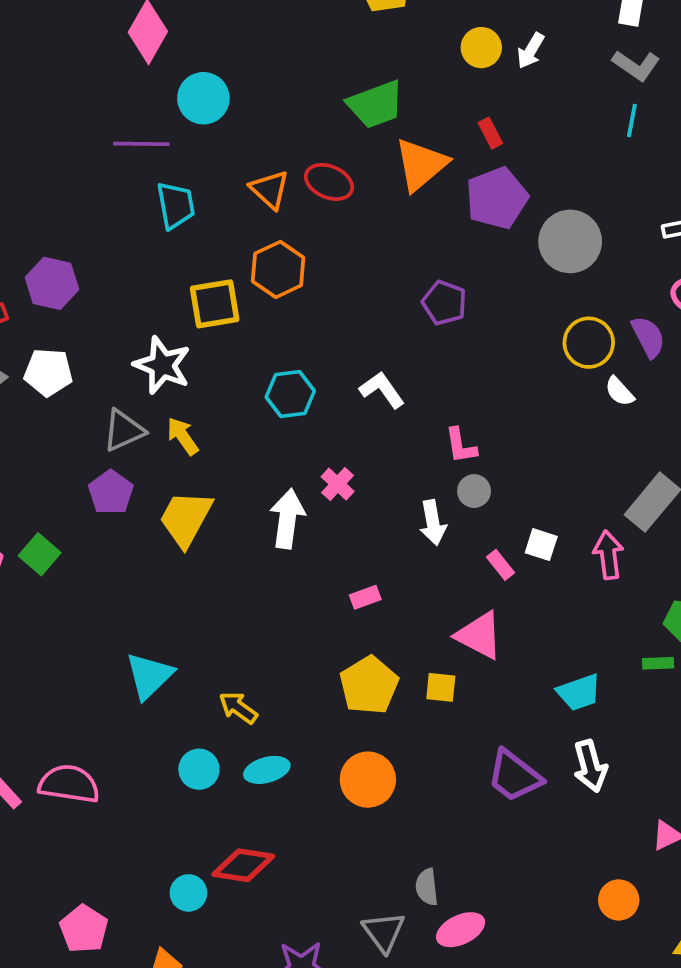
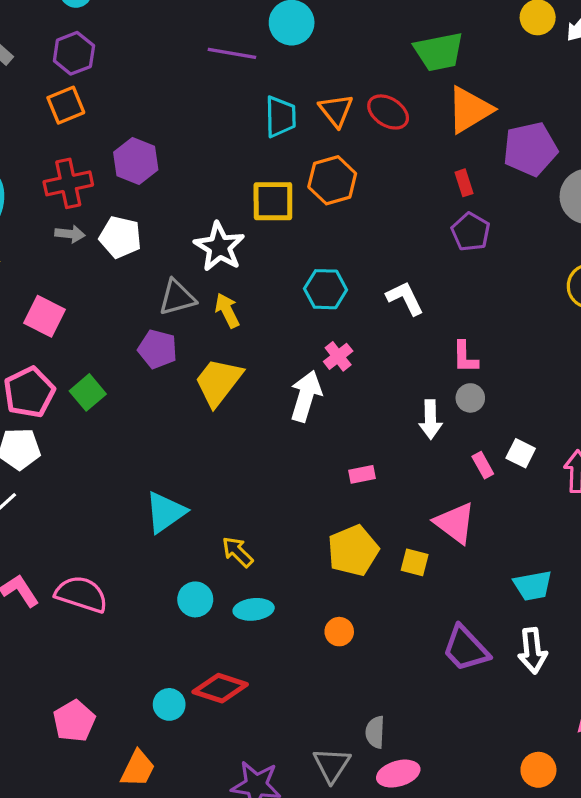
red rectangle: (490, 133) -> (464, 183), moved
cyan trapezoid: (176, 205) -> (280, 117), moved
pink cross: (338, 484) -> (338, 356), moved
purple pentagon: (111, 492) -> (158, 349), turned -30
orange circle: (368, 780) -> (339, 632), size x0.6

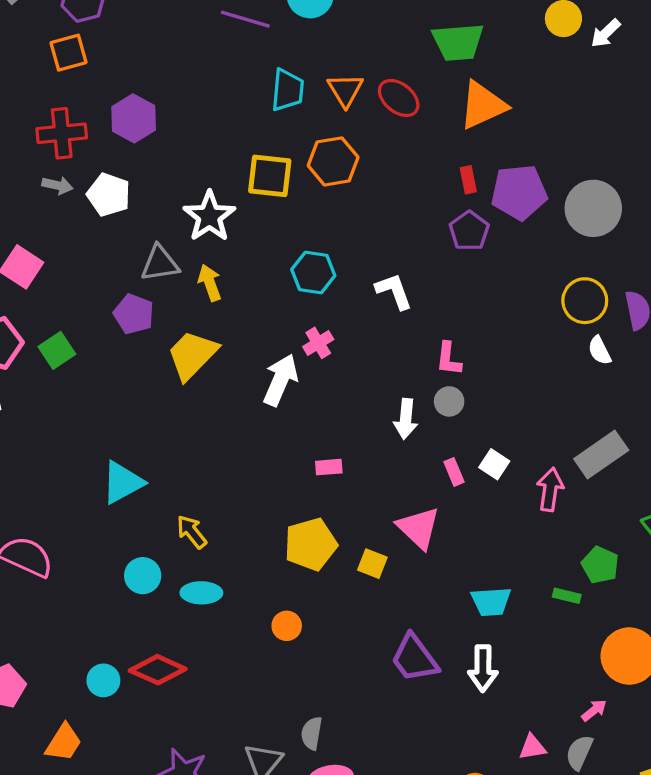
purple pentagon: (530, 149) -> (519, 192), moved

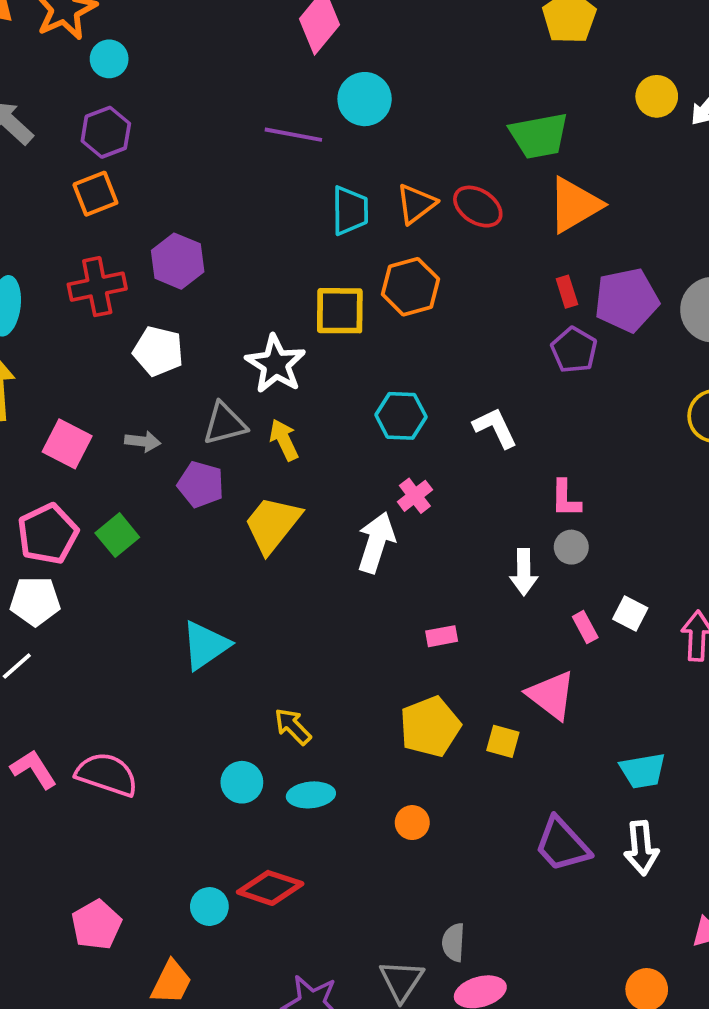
orange triangle: (345, 90) -> (416, 204), turned 30
gray arrow: (57, 185) -> (143, 441), moved
cyan triangle: (122, 482) -> (205, 645), moved

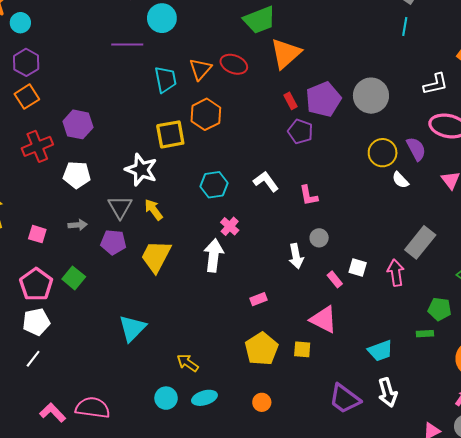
gray triangle: (225, 424) -> (120, 207), turned -35
pink square: (67, 444) -> (37, 234), size x0.7
pink L-shape: (566, 499) -> (309, 196), moved

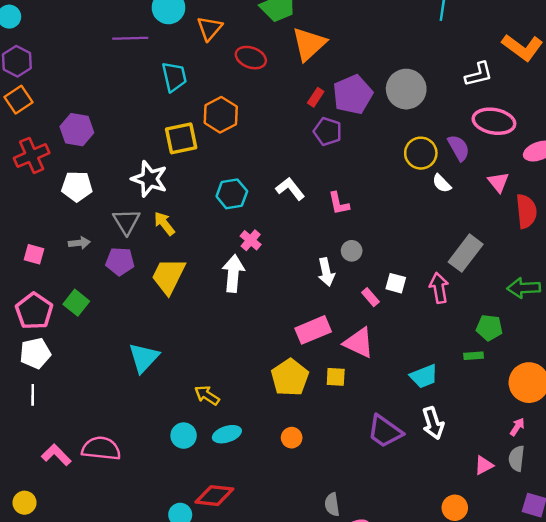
orange triangle: (200, 69) -> (210, 28), moved
red rectangle: (291, 101) -> (316, 97), turned 63
pink rectangle: (258, 299) -> (313, 330), moved, size x1.8
white line: (33, 359) -> (33, 395), turned -36

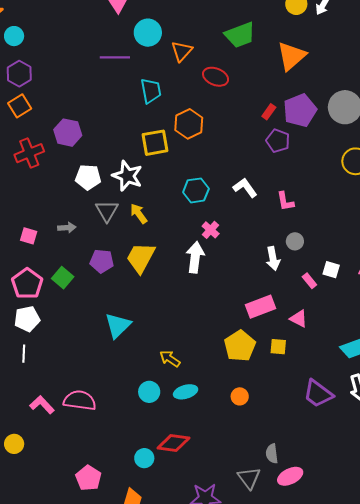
orange triangle: (309, 44) -> (291, 56), moved
white pentagon: (77, 186) -> (88, 177), moved
purple pentagon: (120, 261) -> (102, 261), moved
pink triangle: (359, 343) -> (299, 319), size x0.7

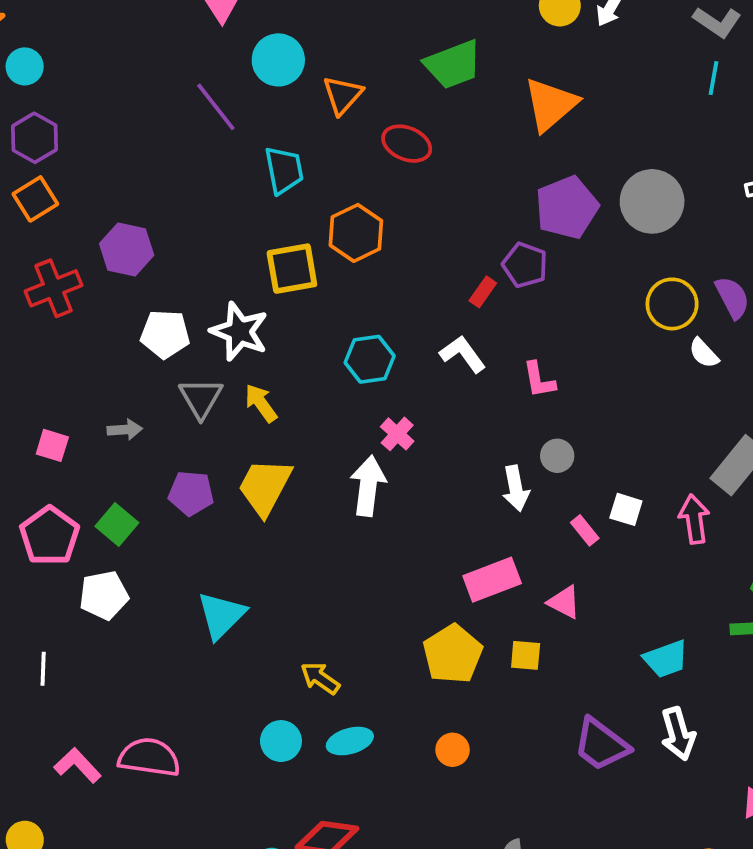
purple line: (115, 57) -> (216, 107), turned 52
red rectangle: (269, 112) -> (483, 292), moved
white pentagon: (27, 319) -> (104, 595), moved

